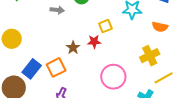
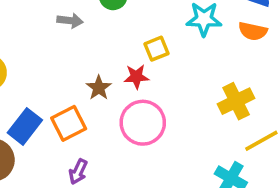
orange semicircle: (160, 27) -> (253, 31), moved
pink circle: (113, 77) -> (143, 123), moved

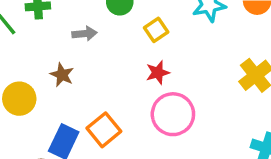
yellow square: (156, 49) -> (156, 30), moved
brown star: (99, 88) -> (62, 75), moved

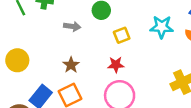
brown star: (62, 75) -> (71, 65), moved

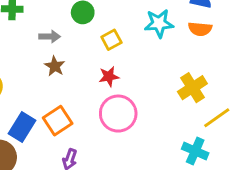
brown star: (71, 65) -> (55, 66), moved

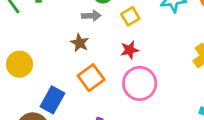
gray arrow: (50, 37) -> (91, 16), moved
orange square: (58, 121) -> (91, 78), moved

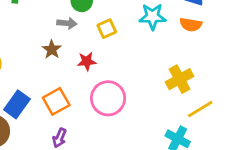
red star: (130, 50) -> (87, 61), moved
orange square: (91, 78) -> (56, 101), moved

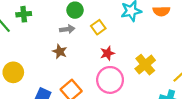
red star: (87, 61) -> (107, 53), moved
yellow cross: (180, 79) -> (145, 65), moved

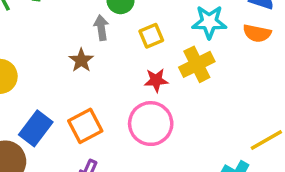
gray arrow: (67, 29) -> (101, 28), turned -104
yellow cross: (145, 65) -> (197, 64), moved

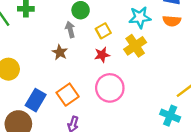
red star: (156, 80) -> (102, 55), moved

